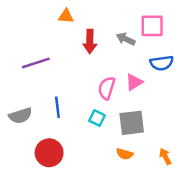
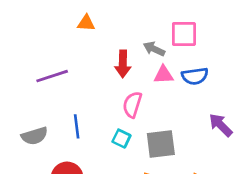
red arrow: (90, 41) -> (123, 64), moved
pink triangle: (134, 82) -> (164, 75), moved, turned 30

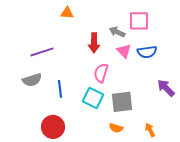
pink triangle: (164, 75) -> (124, 51), turned 49
gray semicircle: (34, 136) -> (32, 80), moved
cyan square: (121, 139) -> (93, 98), size x1.5

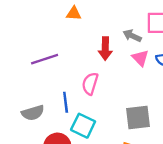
pink semicircle: (101, 73) -> (90, 84), moved
gray semicircle: (32, 80) -> (33, 113), moved
cyan square: (93, 98) -> (83, 126), moved

